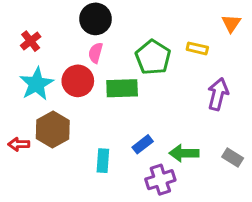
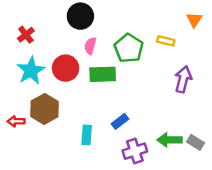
pink semicircle: (96, 53) -> (90, 46), moved
green arrow: (184, 153) -> (170, 140), moved
gray rectangle: (233, 158) -> (196, 142), moved

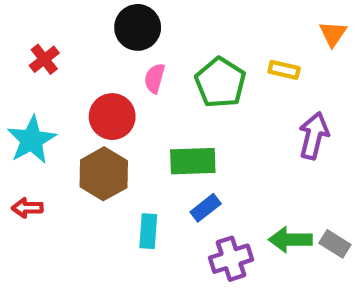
cyan star: (31, 71) -> (32, 140), moved
green rectangle: (103, 74) -> (193, 161), moved
brown hexagon: (44, 109) -> (104, 174), moved

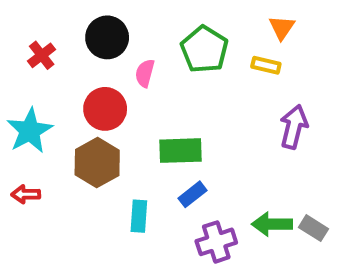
black circle: (138, 27) -> (107, 37), moved
orange triangle: (333, 34) -> (282, 27), moved
green pentagon: (220, 83) -> (204, 49), moved

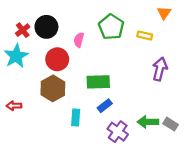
orange triangle: (282, 27) -> (164, 13), moved
black circle: (107, 37) -> (46, 27), moved
cyan star: (30, 131) -> (16, 56), moved
purple cross: (216, 242) -> (118, 132), turned -36

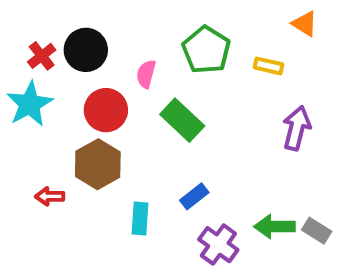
orange triangle: (164, 13) -> (305, 24), turned -32
green rectangle: (98, 82) -> (182, 120), moved, turned 45
red arrow: (14, 106) -> (50, 196), moved

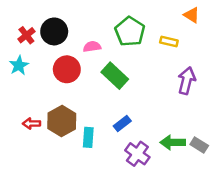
pink semicircle: (146, 74) -> (92, 47), turned 66
cyan star: (30, 104) -> (19, 66), size x0.7
brown hexagon: (98, 164) -> (62, 121), moved

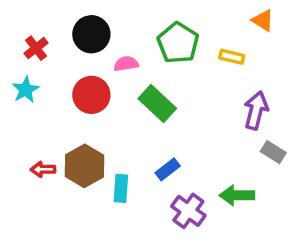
black circle: (54, 31) -> (91, 34), moved
gray rectangle: (199, 145) -> (273, 152), moved

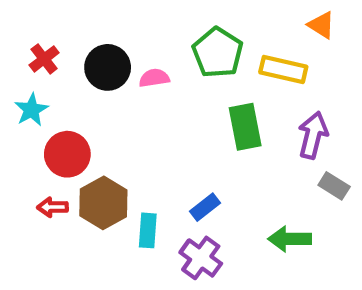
black circle: (91, 34) -> (108, 67), moved
yellow rectangle: (232, 57) -> (283, 70), size x1.5
red circle: (91, 95) -> (67, 154), moved
green rectangle: (157, 104) -> (245, 127), moved, turned 36
purple cross: (188, 211) -> (201, 258), moved

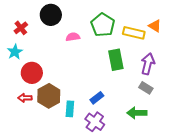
orange triangle: (321, 25) -> (155, 26), moved
black circle: (108, 67) -> (51, 15), moved
gray rectangle: (334, 186) -> (146, 88), moved

